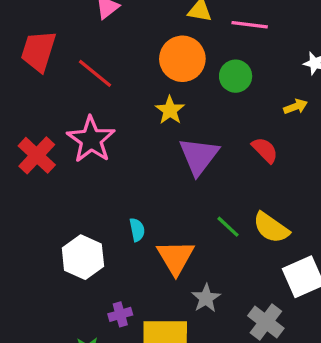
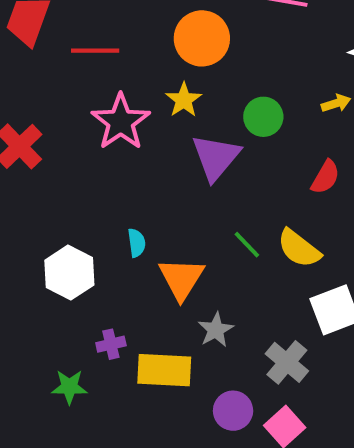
red line: (95, 73) -> (95, 51), turned -42
green circle: (236, 76) -> (263, 117), moved
pink star: (91, 140) -> (121, 122), moved
red semicircle: (265, 150) -> (325, 177), moved, turned 72

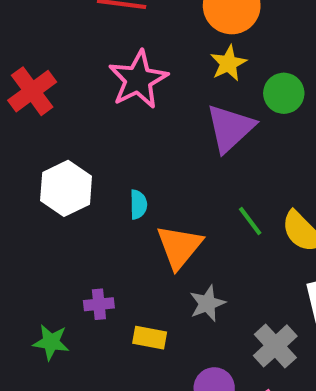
yellow star: (184, 100) -> (228, 63), moved
white hexagon: (69, 273) -> (66, 188), moved
yellow rectangle: (164, 370) -> (150, 338), size x0.6

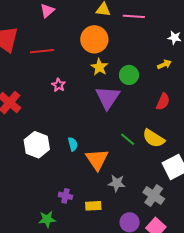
pink star: (138, 80) -> (59, 85), size x0.5
gray star: (207, 303) -> (117, 183), turned -30
purple cross: (99, 304) -> (65, 196), turned 32

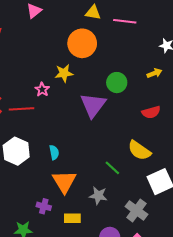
red line: (42, 51) -> (22, 109), moved
yellow star: (99, 67) -> (64, 73), moved, turned 30
red semicircle: (163, 102) -> (151, 112), turned 48
green line: (128, 139) -> (112, 168), moved
orange triangle: (97, 159) -> (64, 182), moved

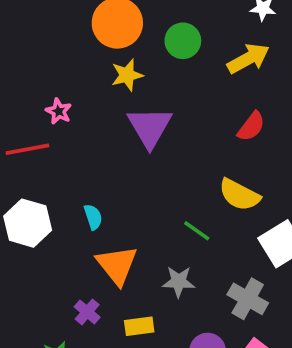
yellow star: (64, 73) -> (127, 75), moved
yellow arrow: (154, 73) -> (248, 59), size x1.6
green circle: (117, 83) -> (183, 41), moved
red semicircle: (151, 112) -> (251, 126), turned -30
purple cross: (44, 206) -> (87, 312), turned 32

